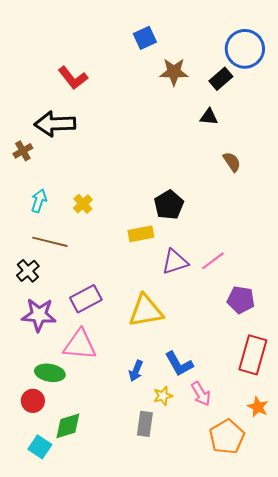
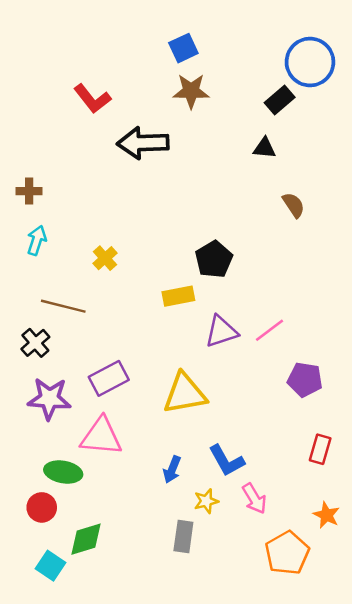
brown star: (174, 72) -> (191, 91), moved
black arrow: (55, 124) -> (143, 143), moved
brown cross: (23, 151) -> (29, 191), turned 30
cyan arrow: (39, 201) -> (37, 240), moved
red rectangle: (253, 355) -> (320, 449), size x0.6

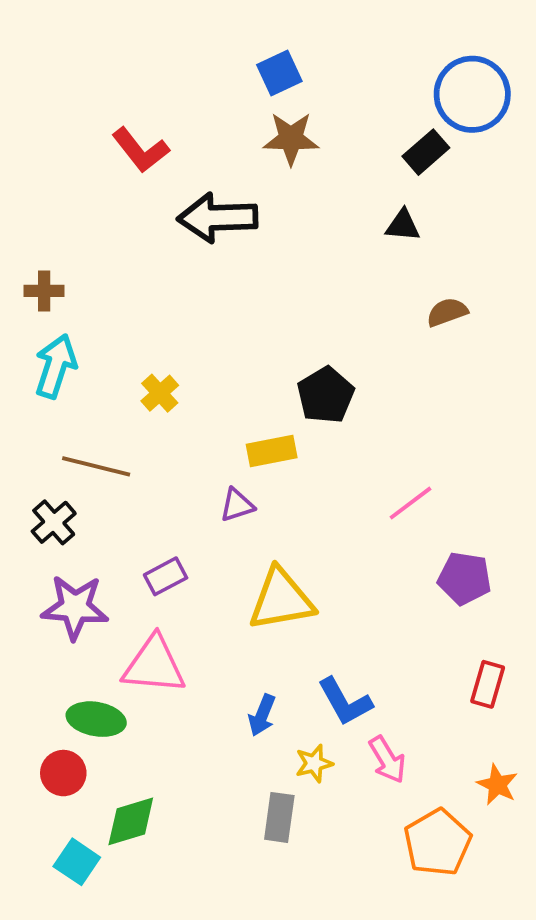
brown semicircle: (294, 205) -> (447, 312), turned -76
cyan arrow: (37, 240) -> (56, 366), size x1.4
purple triangle: (221, 332) -> (237, 505), moved, size x0.7
purple rectangle: (109, 378) -> (166, 576), size x0.7

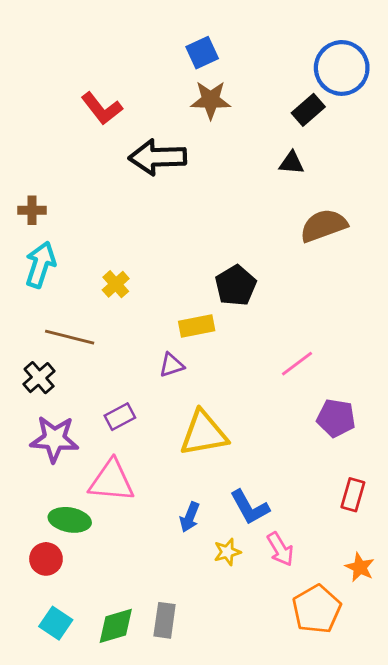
brown semicircle: (447, 312) -> (324, 226), size x1.6
gray rectangle: (279, 817) -> (165, 620), moved
green diamond: (131, 821) -> (116, 626), moved

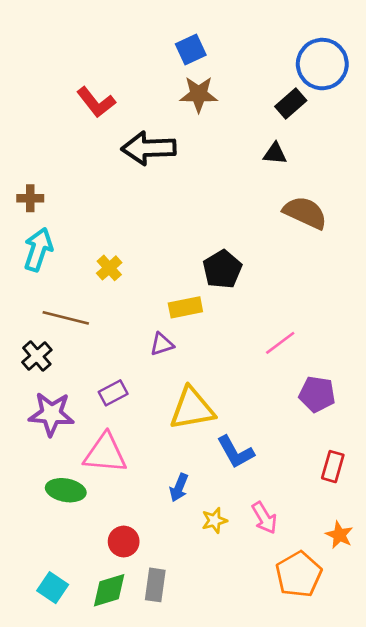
brown semicircle: (324, 226) -> (305, 213), turned 45
blue L-shape: (250, 507) -> (235, 452), moved
red circle: (46, 559) -> (124, 542), moved

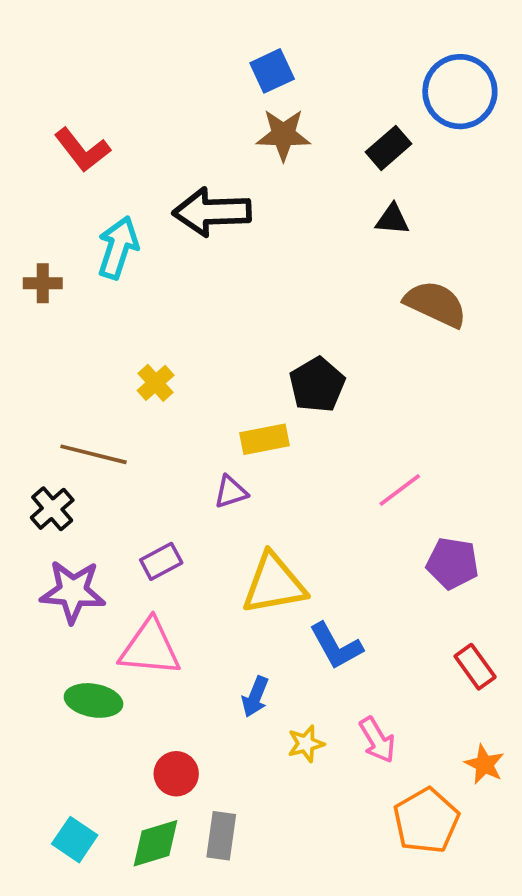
red L-shape: (96, 102) -> (82, 150), moved
black rectangle: (291, 103) -> (389, 148), moved
cyan arrow: (38, 249) -> (118, 248), moved
red rectangle: (333, 467) -> (475, 667), turned -52

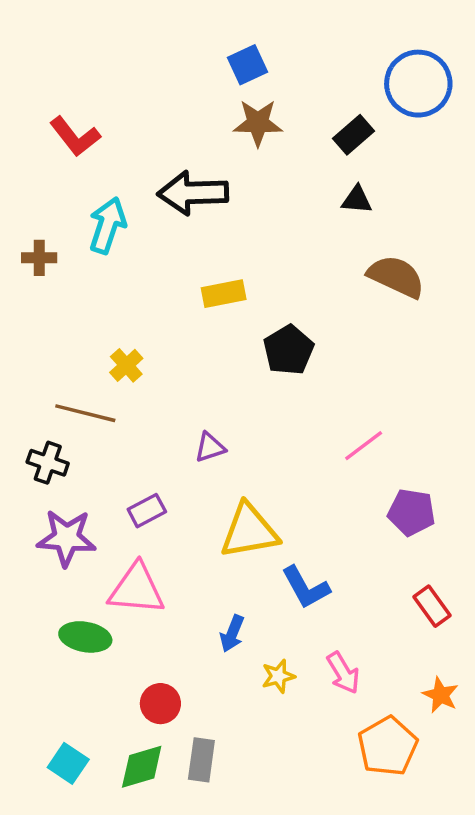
yellow cross: (156, 383) -> (126, 365), moved
yellow rectangle: (265, 439) -> (224, 294), moved
black cross: (52, 509) -> (48, 463), turned -30

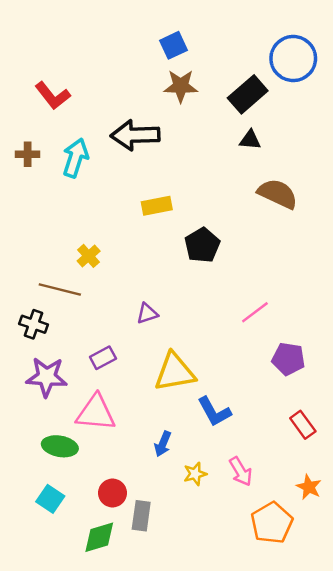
black rectangle: (353, 135) -> (248, 94), size x1.4
brown cross: (39, 258) -> (28, 154), moved
gray rectangle: (201, 760) -> (141, 516), moved
cyan square: (68, 763) -> (50, 499), moved

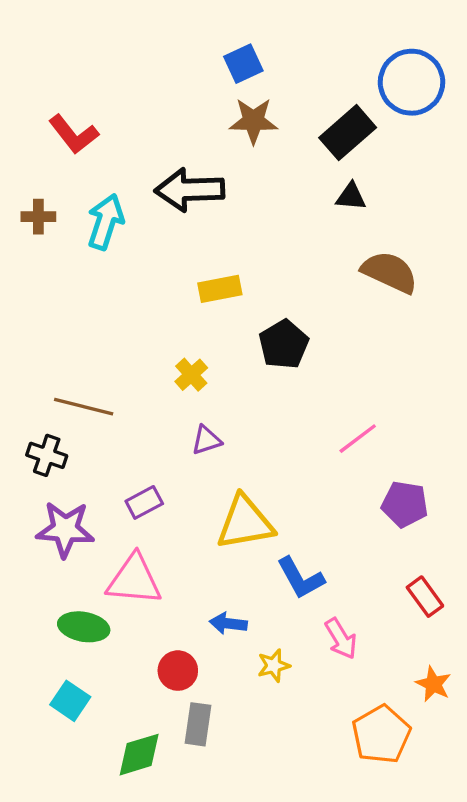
yellow cross: (89, 256) -> (191, 375), moved
blue arrow: (163, 444) -> (228, 623), turned 75
pink arrow: (241, 471) -> (341, 639), moved
red circle: (112, 493) -> (178, 671), moved

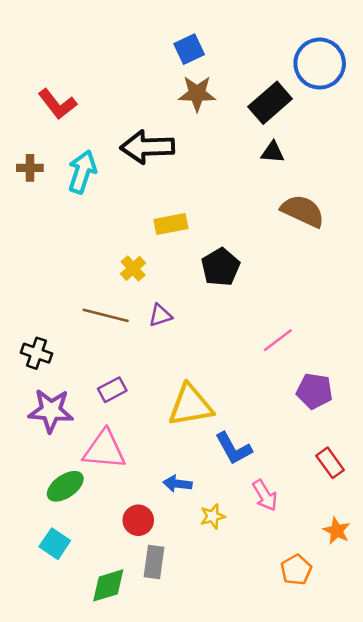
yellow cross: (191, 375) -> (133, 268), moved
brown line: (84, 407) -> (106, 315), moved
purple triangle: (206, 440) -> (160, 315), moved
green ellipse: (84, 627) -> (65, 486), turned -45
orange pentagon: (381, 734) -> (296, 570), size x0.7

